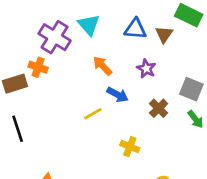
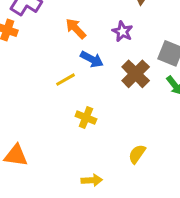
brown cross: (159, 108) -> (136, 74), size x1.4
yellow cross: (130, 147) -> (86, 118), moved

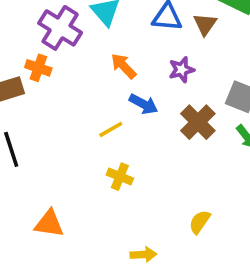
purple star: (122, 31) -> (182, 70), turned 30
yellow cross: (86, 118) -> (120, 177), moved

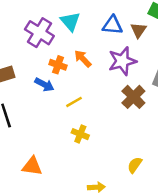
orange cross: (38, 68) -> (58, 65), moved
purple star: (182, 70) -> (122, 61), size x1.6
blue arrow: (143, 104) -> (44, 85), moved

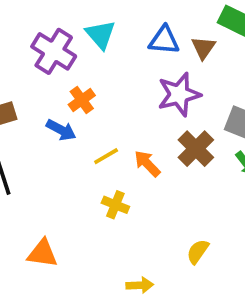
orange arrow: (83, 59) -> (147, 164), moved
orange cross: (58, 65) -> (82, 100), turned 35

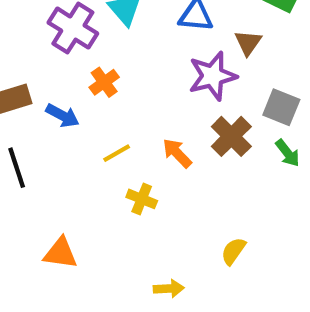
brown triangle: (203, 48) -> (248, 43), moved
blue arrow: (61, 130) -> (62, 116), moved
yellow line: (106, 156) -> (117, 153), moved

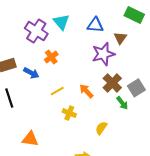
gray square: (281, 107) -> (136, 88), moved, turned 36
green arrow: (288, 153) -> (122, 103), moved
yellow semicircle: (233, 251) -> (101, 128), moved

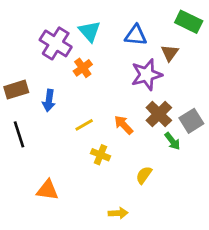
orange cross: (51, 57) -> (83, 68), moved
blue arrow: (31, 73) -> (49, 100), turned 70

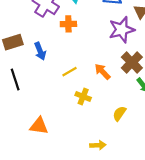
orange cross: (83, 68) -> (68, 24), turned 35
blue arrow: (49, 100) -> (40, 51), turned -30

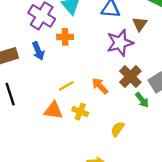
blue arrow: (40, 51) -> (38, 51), moved
orange triangle: (39, 126) -> (53, 110), moved

